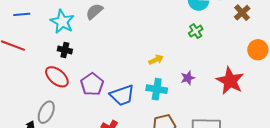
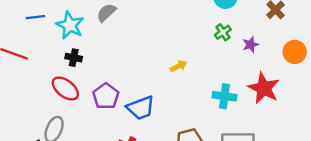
blue line: (22, 14) -> (35, 17), moved
purple star: (188, 78) -> (251, 45), moved
cyan cross: (157, 89) -> (224, 96), moved

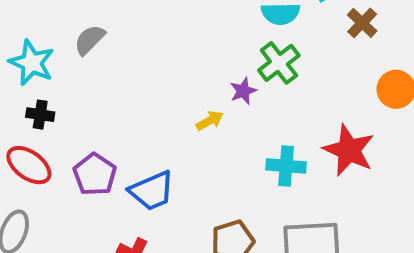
green cross: (223, 32) -> (279, 63), size x1.5
purple star: (251, 45) -> (243, 91), moved

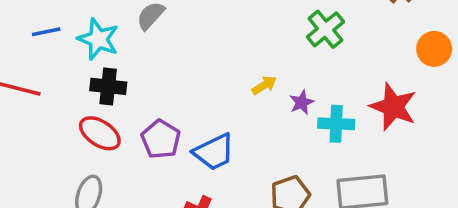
purple star: (243, 91) -> (302, 102), moved
black cross: (40, 115) -> (108, 86), size x1.4

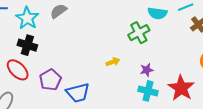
green cross: (325, 29) -> (139, 33), moved
purple star: (302, 102) -> (147, 70), moved

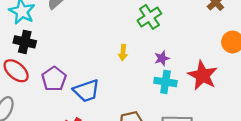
yellow arrow: (113, 62) -> (123, 52), turned 120

